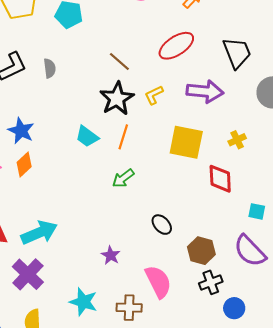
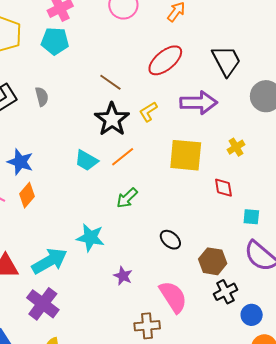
orange line: (123, 137) -> (123, 157), turned 40
red diamond: (220, 179) -> (223, 188), size x0.7
cyan square: (257, 211) -> (251, 217), moved
cyan star: (83, 302) -> (90, 238), moved

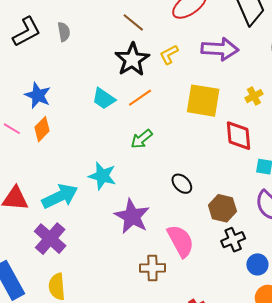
red diamond: (223, 188) -> (239, 136), size x1.5
purple star: (123, 276) -> (132, 216), size x1.8

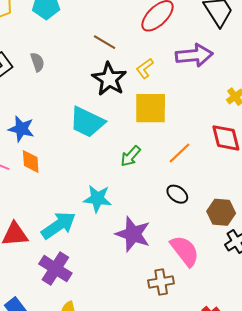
orange line: (140, 98) -> (179, 153), moved
cyan trapezoid: (104, 99) -> (87, 122), size x1.5
yellow square: (203, 101) -> (151, 108), moved
orange diamond: (42, 129) -> (31, 161), turned -40

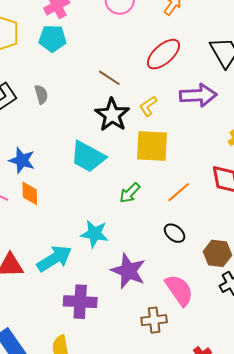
purple cross: (55, 269) -> (80, 302), moved, turned -32

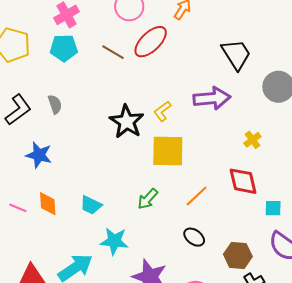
red ellipse: (163, 54) -> (151, 42), moved
brown line: (109, 78) -> (113, 52), moved
cyan trapezoid: (88, 157) -> (91, 205), moved, size x0.6
blue star: (22, 160) -> (39, 155), moved

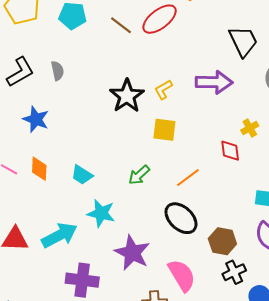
yellow square: (168, 151) -> (164, 130), size x0.7
red diamond: (243, 181) -> (230, 151), moved, size x0.7
black ellipse: (194, 237) -> (181, 218), size x1.6

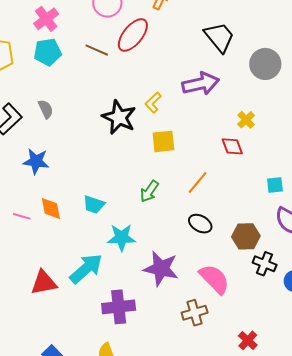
black ellipse: (181, 218) -> (200, 224), size x0.7
black cross: (234, 272) -> (265, 264), turned -30

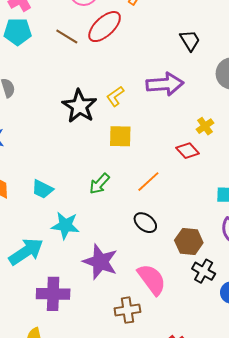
black trapezoid: (219, 37) -> (190, 40), size x0.7
red diamond: (232, 146) -> (188, 151), turned -30

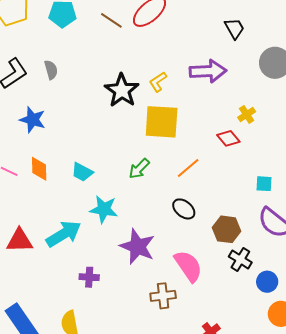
yellow square: (120, 136) -> (162, 122), size x1.5
purple cross: (53, 294) -> (89, 277), size x0.6

